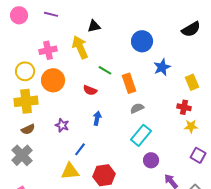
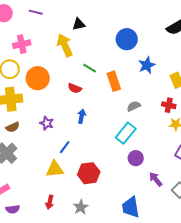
pink cross: (48, 50) -> (22, 44), moved
gray semicircle: (137, 108) -> (134, 106), moved

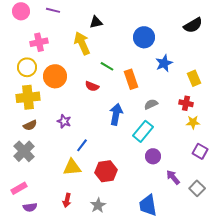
blue arrow: (82, 116) -> (116, 114), moved, size x1.5

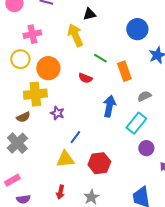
yellow cross: (28, 97) -> (35, 94), moved

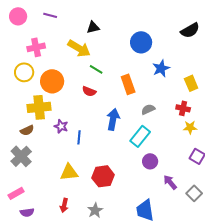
yellow arrow: (75, 35) -> (79, 48), turned 145
green line: (100, 58) -> (96, 69), moved
blue line: (75, 137) -> (79, 137), moved, turned -32

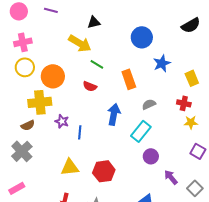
pink cross: (36, 47) -> (23, 42), moved

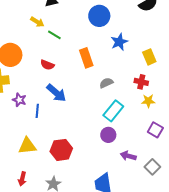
yellow arrow: (80, 43) -> (37, 22), size x0.6
green line: (97, 64) -> (54, 35), moved
blue arrow: (114, 114) -> (56, 93), moved, turned 120
cyan rectangle: (141, 131) -> (113, 111), moved
purple arrow: (171, 177) -> (128, 156), turned -35

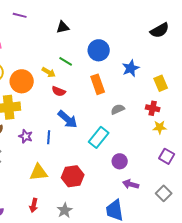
blue circle: (99, 16) -> (99, 50), moved
yellow arrow: (37, 22) -> (49, 72), moved
purple star: (19, 100) -> (26, 136), moved
cyan rectangle: (113, 111) -> (99, 137), moved
purple arrow: (128, 156) -> (131, 184), moved

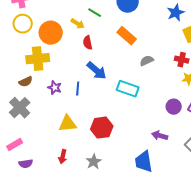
blue star: (131, 68) -> (176, 13), moved
orange rectangle: (98, 84) -> (127, 36), turned -30
red semicircle: (59, 91) -> (88, 43), turned 56
cyan rectangle: (99, 137) -> (128, 89), turned 70
purple circle: (120, 161) -> (174, 107), moved

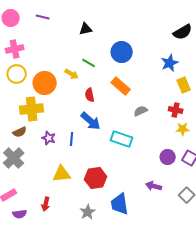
red semicircle: (88, 43) -> (90, 95), moved
red arrow: (63, 157) -> (46, 204), moved
blue trapezoid: (144, 162) -> (120, 204), moved

